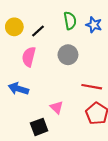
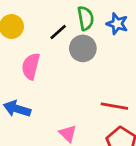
black line: (38, 31) -> (58, 32), moved
gray circle: (68, 55) -> (83, 48), moved

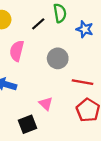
blue star: (117, 24) -> (85, 29), moved
gray circle: (83, 48) -> (58, 58), moved

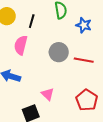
black line: (38, 24) -> (32, 21), moved, turned -32
red line: (83, 82) -> (84, 60), moved

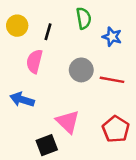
pink triangle: (48, 94) -> (68, 122), size x1.5

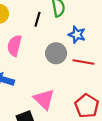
black line: (48, 32) -> (37, 19), moved
blue star: (112, 37) -> (77, 35), moved

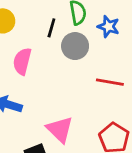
blue star: (77, 35) -> (108, 27), moved
gray circle: (56, 53) -> (75, 46), moved

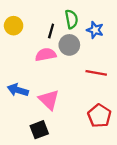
pink semicircle: (22, 61) -> (46, 55), moved, turned 66
pink triangle: (60, 129) -> (49, 100), moved

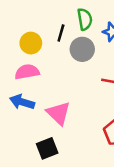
yellow circle: (14, 26) -> (31, 43), moved
pink semicircle: (46, 55) -> (27, 72), moved

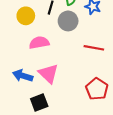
pink semicircle: (27, 72) -> (39, 43), moved
blue arrow: (22, 102) -> (23, 76), moved

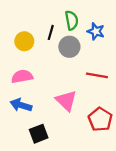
pink semicircle: (39, 43) -> (22, 76), moved
pink triangle: (48, 74) -> (66, 101), moved

